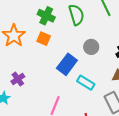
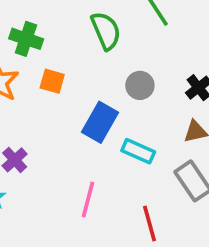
green cross: (46, 16) -> (26, 39), moved

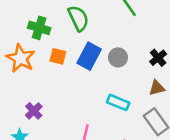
green semicircle: (106, 31) -> (78, 18), moved
blue rectangle: (100, 122) -> (89, 56), moved

